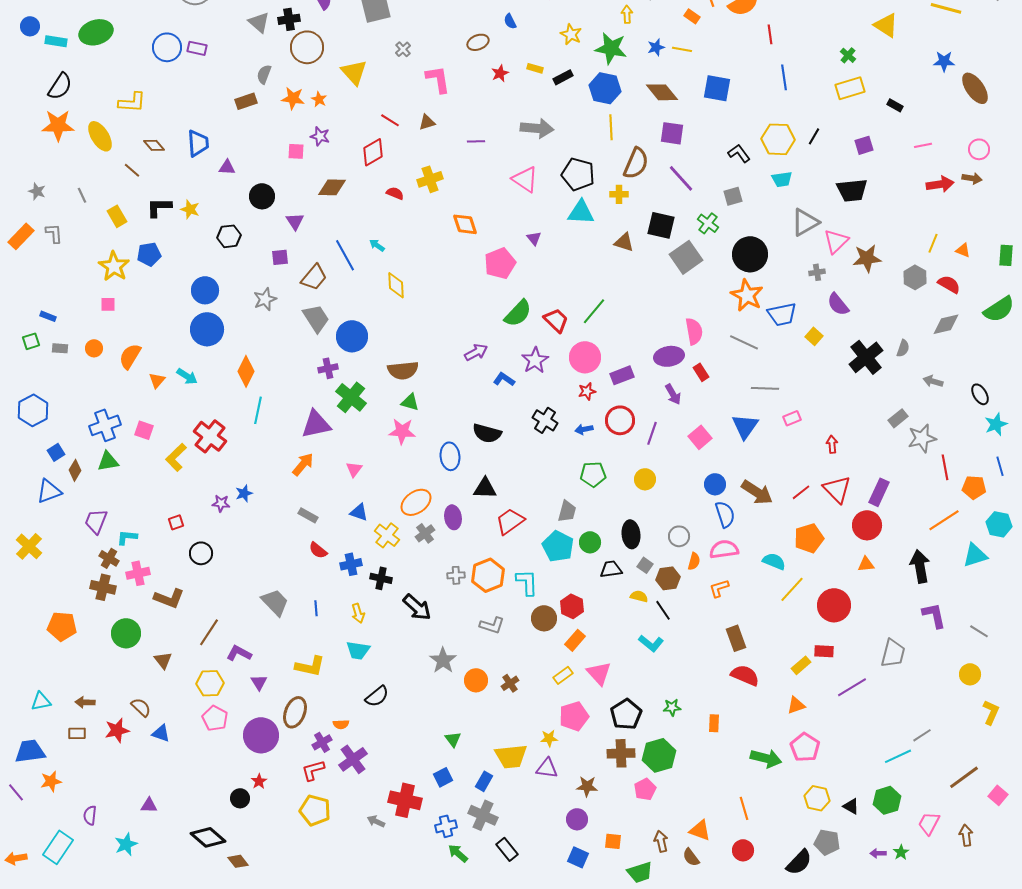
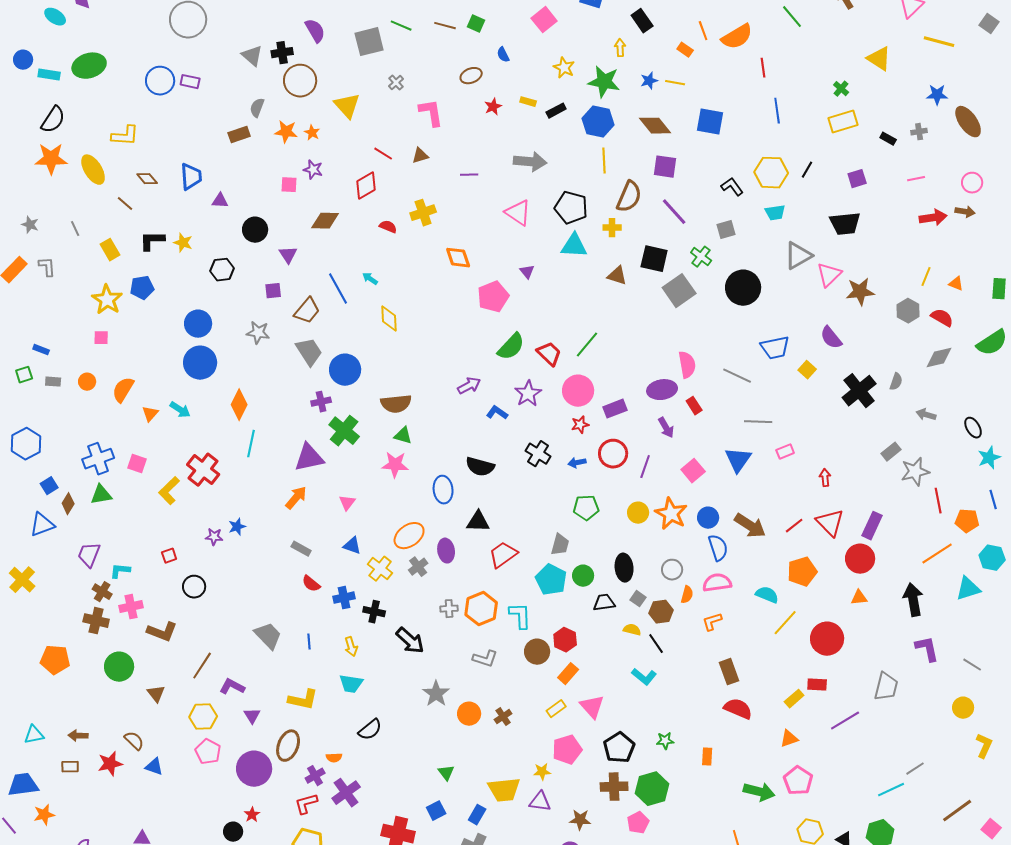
gray cross: (817, 272) -> (919, 132), moved
orange star: (747, 295) -> (671, 514), moved
gray star: (265, 299) -> (258, 333), turned 30

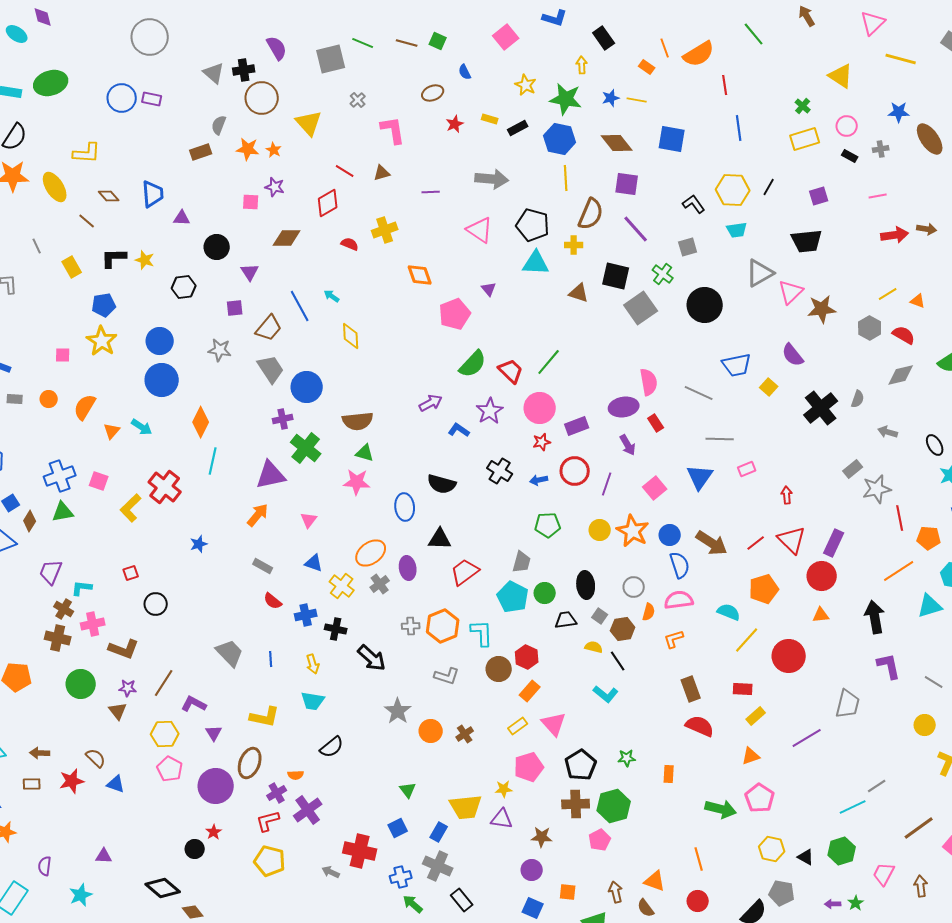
pink circle: (972, 183) -> (847, 126), moved
yellow line: (926, 277) -> (888, 294), turned 36
yellow star: (107, 300) -> (102, 341), moved
purple star: (214, 537) -> (128, 688), moved
red rectangle: (817, 685) -> (743, 689), moved

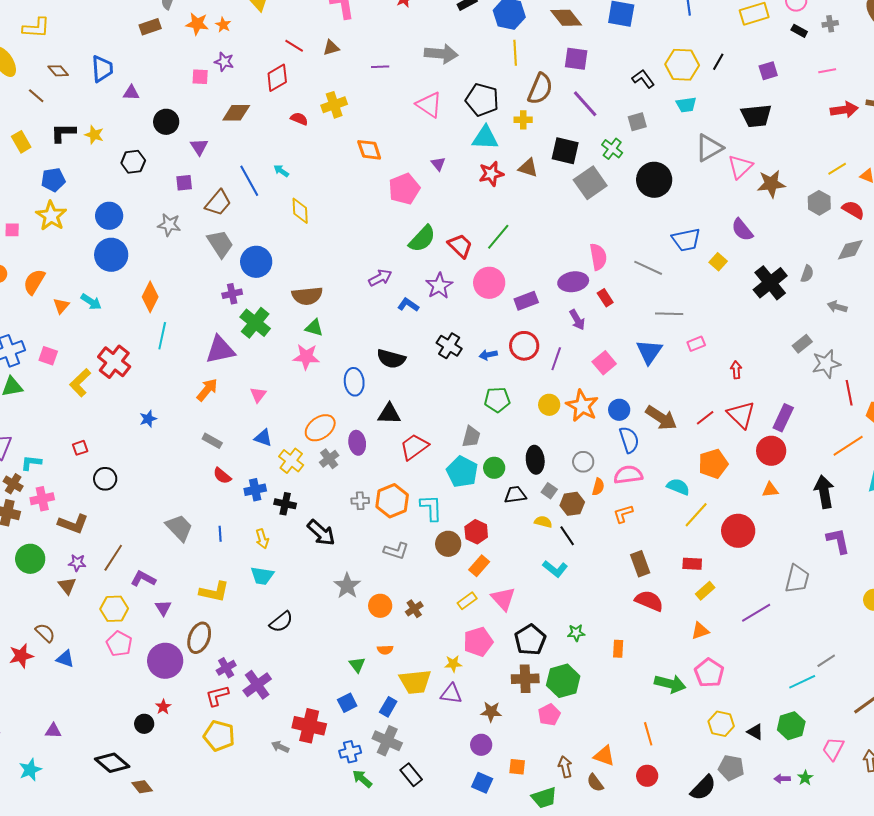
red star: (542, 442) -> (491, 174), moved, size x1.4
orange semicircle: (296, 775) -> (385, 650), moved

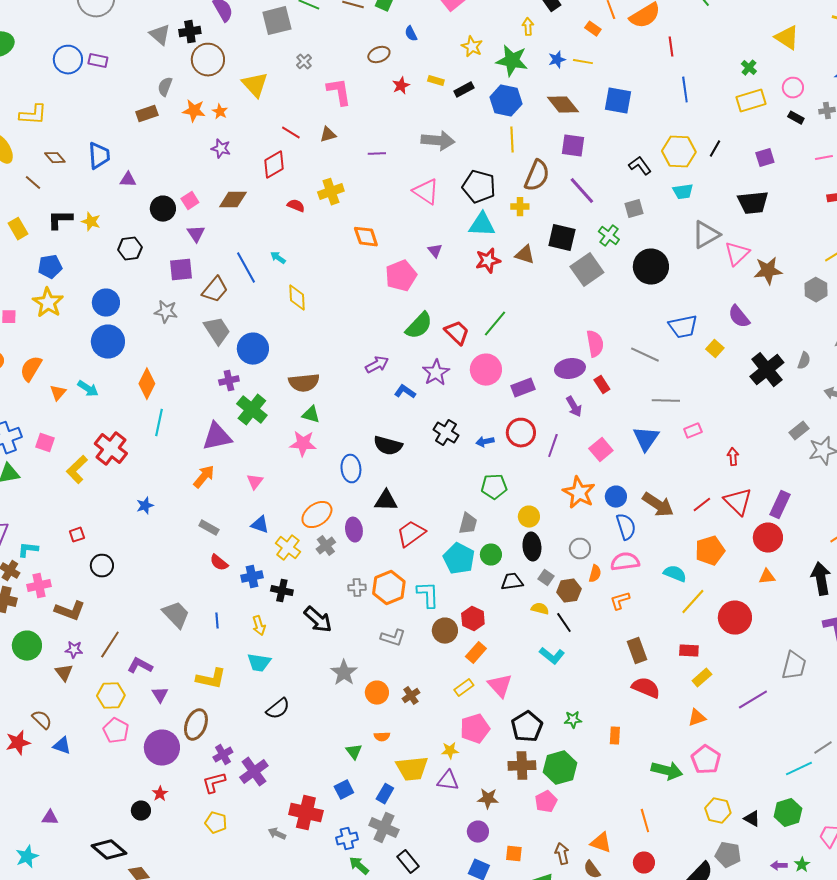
pink square: (200, 77) -> (190, 201), moved, turned -36
purple square: (184, 183) -> (181, 270), size x1.4
yellow circle: (549, 405) -> (529, 517), moved
yellow pentagon: (219, 736) -> (216, 823), size x0.7

